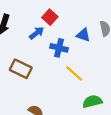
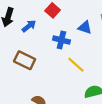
blue arrow: (37, 33) -> (29, 26), moved

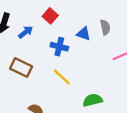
yellow line: (76, 65) -> (62, 77), moved

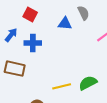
blue cross: (59, 47) -> (33, 43), moved
yellow line: (62, 77) -> (62, 86), moved, turned -42

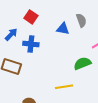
green semicircle: (88, 83) -> (82, 63), moved
yellow line: (62, 86) -> (64, 87), moved

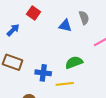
blue cross: (31, 44) -> (43, 73), moved
green semicircle: (82, 63) -> (74, 62), moved

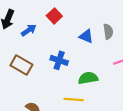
blue cross: (43, 73) -> (59, 60), moved

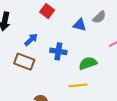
blue arrow: (29, 30) -> (31, 40), moved
gray semicircle: (108, 32) -> (99, 17), turned 64

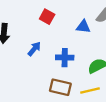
brown rectangle: (24, 62) -> (60, 87), moved

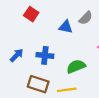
blue arrow: (34, 49) -> (17, 55), moved

